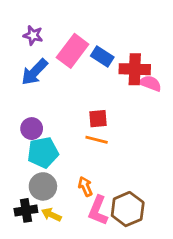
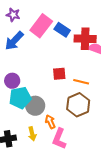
orange line: (97, 140) -> (81, 82), moved
gray circle: (43, 186) -> (35, 106), moved
brown hexagon: (128, 209) -> (78, 105), moved
yellow arrow: (51, 215) -> (32, 134), moved, turned -128

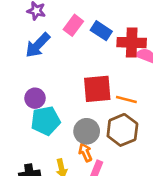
pink rectangle: (41, 26) -> (73, 25), size x0.7
red square: (59, 74) -> (97, 89), size x1.6
gray circle: (35, 106) -> (87, 131), moved

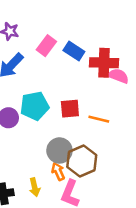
red square: (97, 89) -> (70, 109), size x0.7
cyan pentagon: (46, 121) -> (35, 106), moved
brown hexagon: (122, 130) -> (82, 161), moved

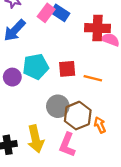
blue rectangle: (74, 51) -> (60, 13), moved
orange arrow: (58, 171) -> (100, 125), moved
yellow arrow: (35, 187) -> (36, 139), size x1.6

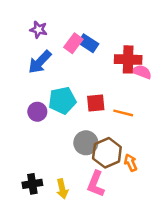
yellow arrow: (36, 139) -> (62, 189), moved, size x0.7

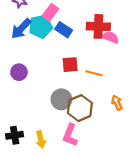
blue rectangle: (88, 43) -> (64, 30), moved
cyan pentagon: (62, 101) -> (41, 26), moved
orange arrow: (131, 163) -> (117, 103), moved

